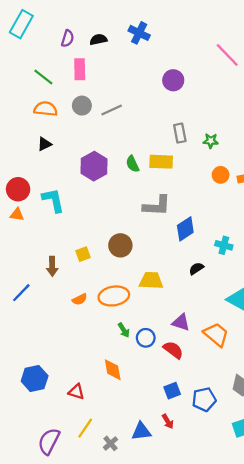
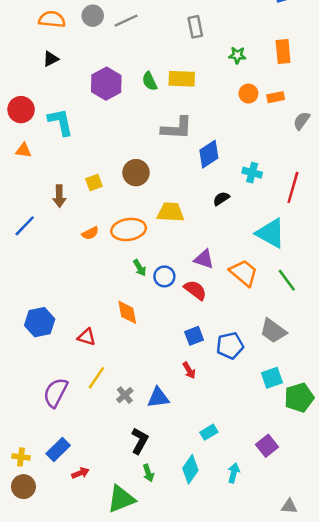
gray rectangle: (180, 133) -> (195, 27), moved
orange triangle: (17, 215) -> (23, 150), moved
blue triangle: (141, 431) -> (158, 398), moved

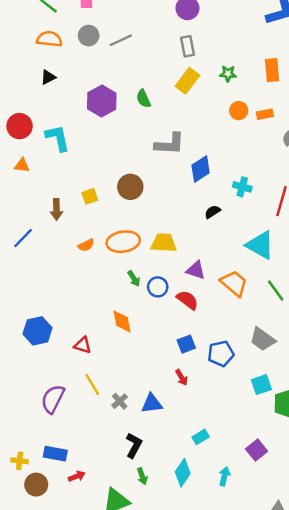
yellow rectangle: (182, 79) -> (187, 81), moved, turned -55
yellow trapezoid: (171, 212) -> (164, 243), moved
yellow line: (96, 378) -> (92, 385), turned -65
blue rectangle: (58, 449) -> (55, 454), turned 55
brown circle: (23, 487) -> (36, 485), moved

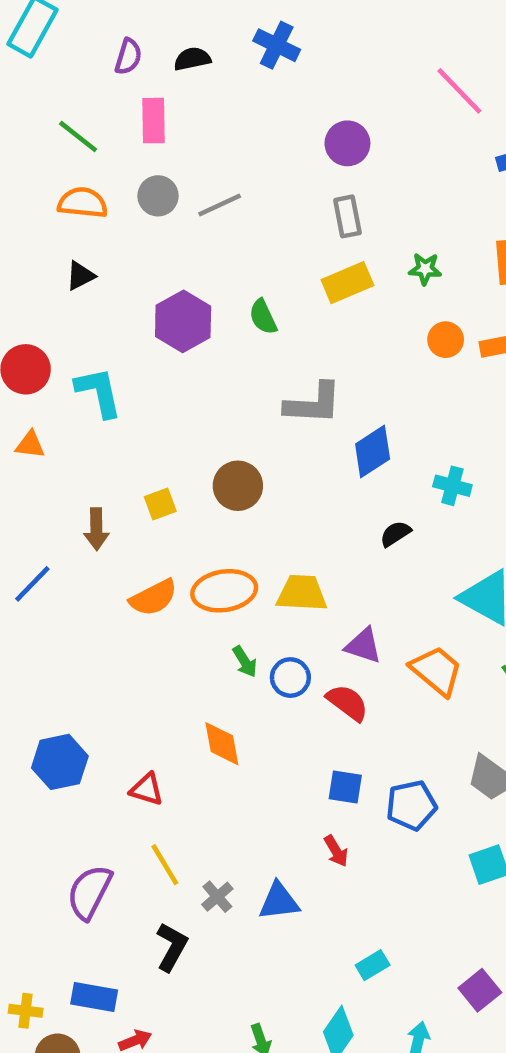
yellow rectangle: (187, 81) -> (347, 283), turned 30
orange semicircle: (86, 245) -> (153, 598), size x1.5
blue square: (186, 344) -> (345, 787), turned 30
black L-shape: (134, 445) -> (172, 947), moved

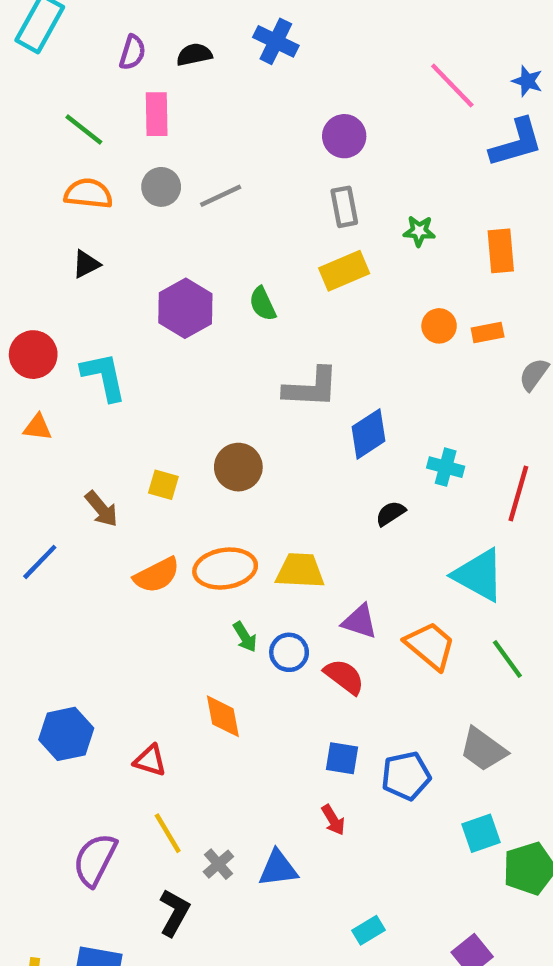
green star: (425, 269) -> (419, 231), moved
yellow square: (160, 504) -> (163, 485), turned 36
brown arrow: (96, 529) -> (102, 509), turned -39

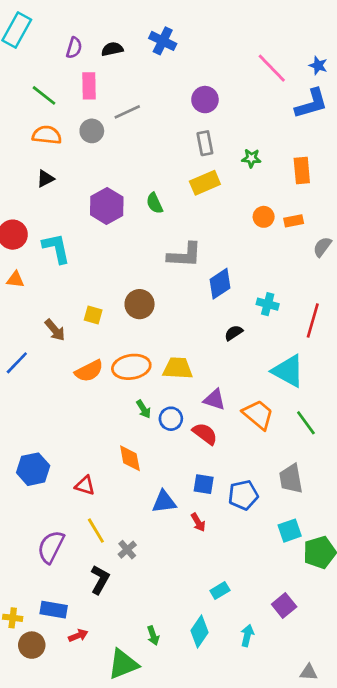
gray line: (221, 196) -> (127, 112), moved
gray trapezoid: (483, 749) -> (291, 479), turned 44
blue triangle: (278, 869) -> (164, 502), moved

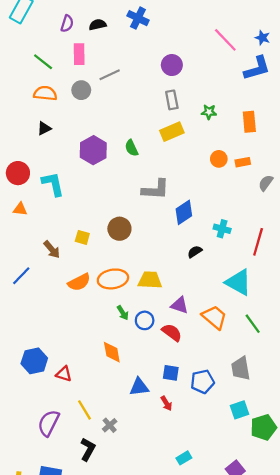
red triangle: (85, 486) -> (64, 374), moved

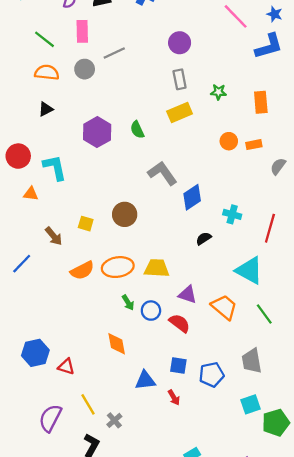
gray L-shape: (155, 189) -> (162, 173), turned -128
orange triangle: (20, 209) -> (31, 194), moved

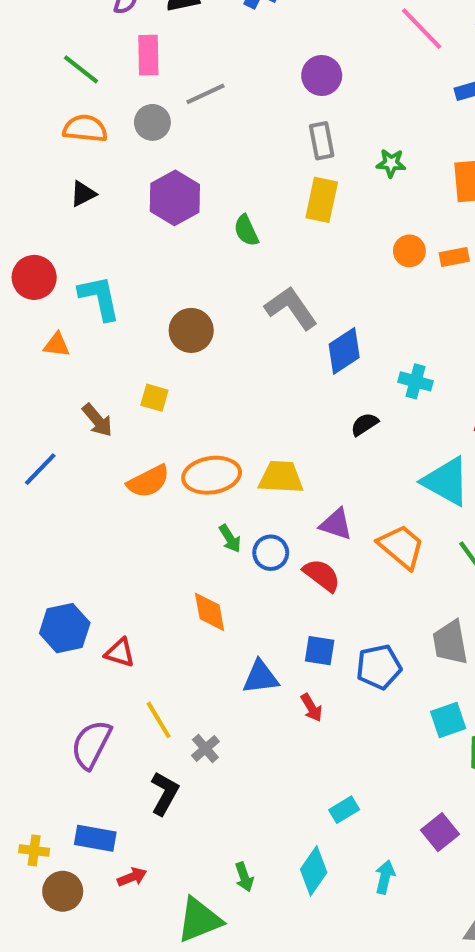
yellow rectangle: (180, 113) -> (322, 200), turned -55
purple hexagon: (97, 132) -> (175, 198), moved
brown circle: (125, 214) -> (191, 330), moved

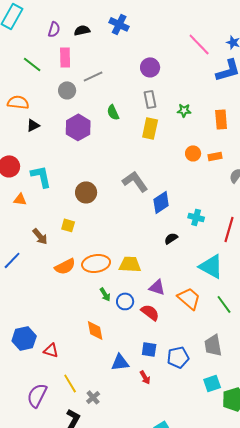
orange semicircle: (85, 129) -> (18, 102), moved
green semicircle: (246, 230) -> (113, 112), moved

